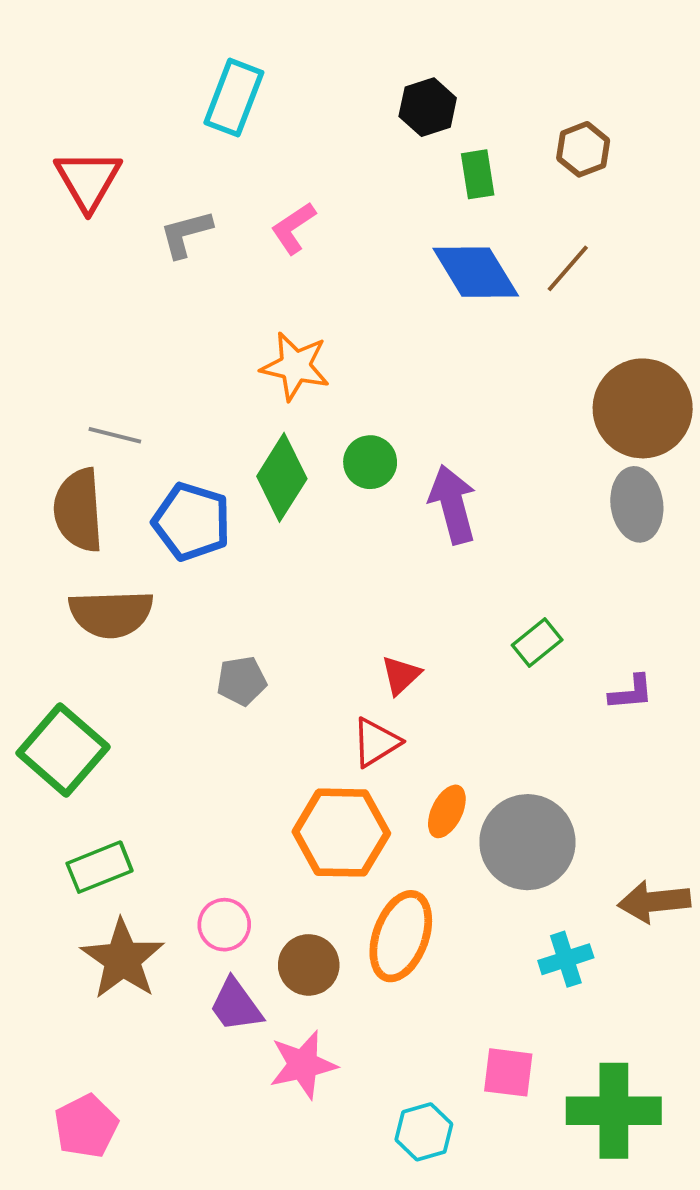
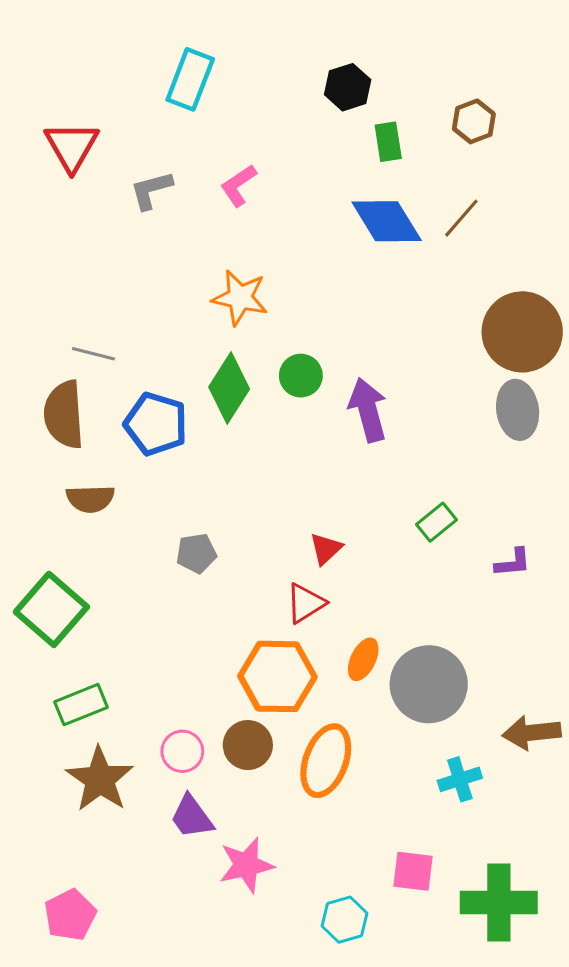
brown semicircle: (111, 614) -> (90, 499), size x0.7
brown circle: (309, 965) -> (248, 745), moved

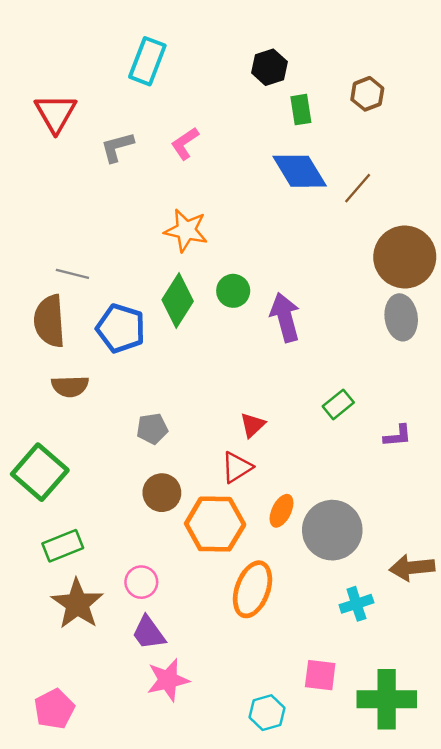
brown line: (461, 218) -> (358, 188), moved
brown circle: (248, 745) -> (162, 493), moved
pink star: (246, 865) -> (168, 680), moved

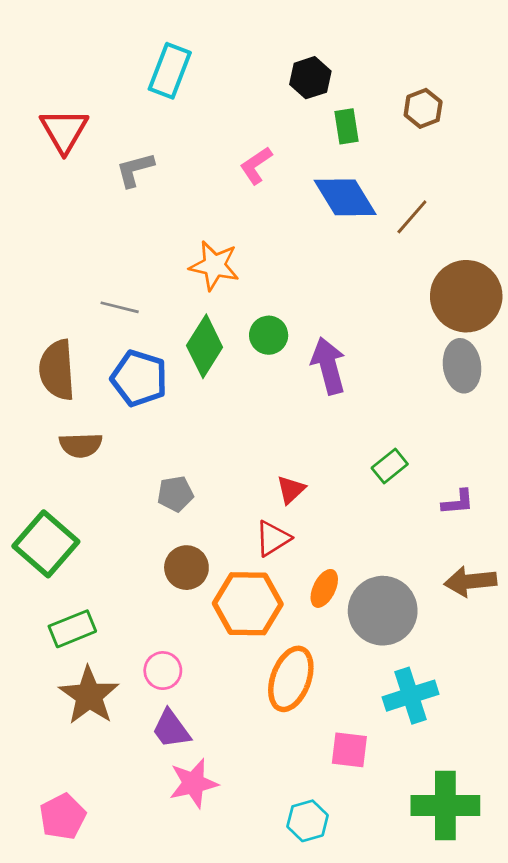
pink L-shape: (185, 143) -> (256, 165), moved
gray line: (72, 274) -> (120, 307), moved
brown arrow: (412, 568) -> (470, 581), moved
cyan cross: (356, 604) -> (411, 696), size x1.4
pink square: (320, 675) -> (349, 750), moved

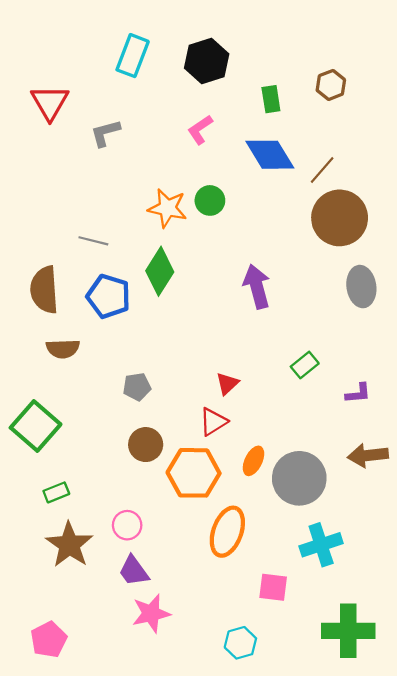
black hexagon: (310, 78) -> (207, 61), moved, size x1.4
brown circle: (466, 296) -> (340, 218), moved
green circle: (269, 335) -> (210, 200), moved
green rectangle: (72, 629) -> (56, 492), size x0.7

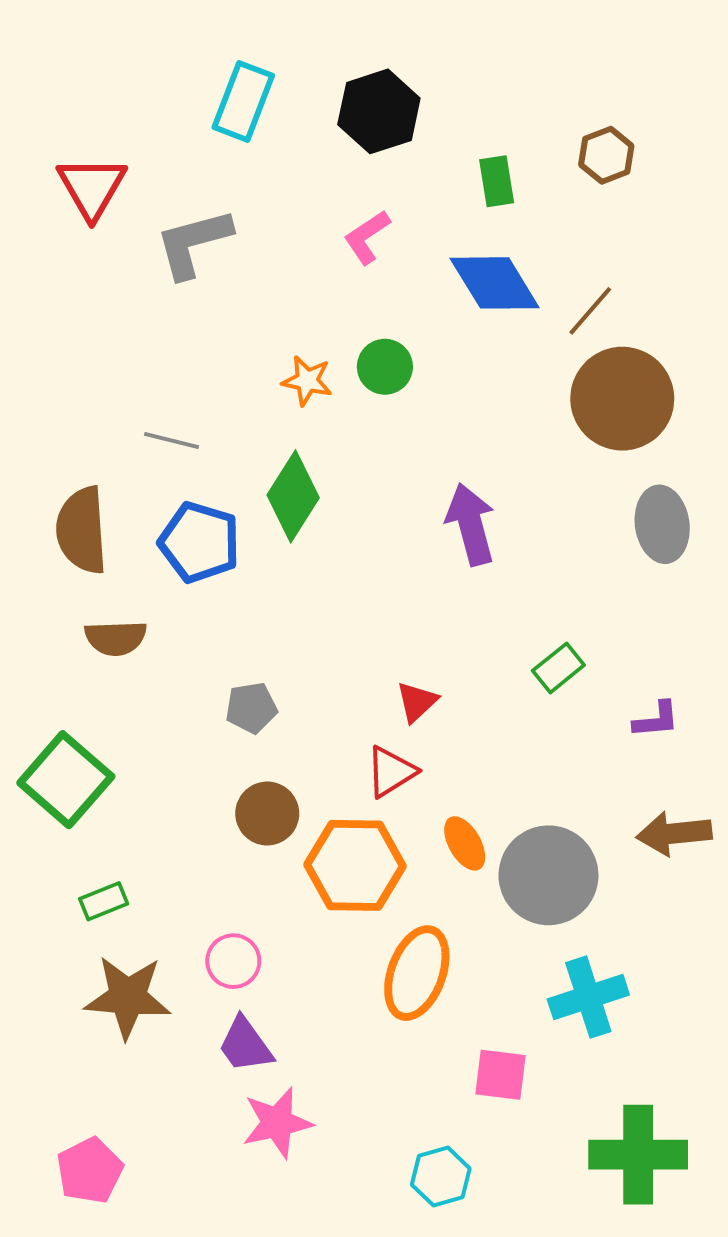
gray L-shape: (105, 133) -> (193, 243), size x1.4
orange star: (167, 208) -> (307, 381), size x0.7
orange ellipse: (253, 461) -> (465, 843), turned -56
brown star: (69, 545) -> (128, 997), turned -30

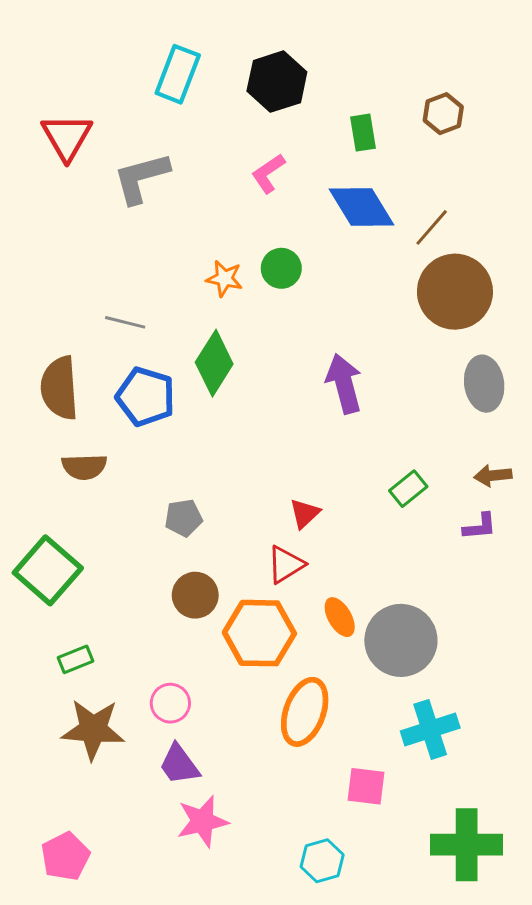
brown arrow: (674, 833) -> (493, 476), moved, size x0.7

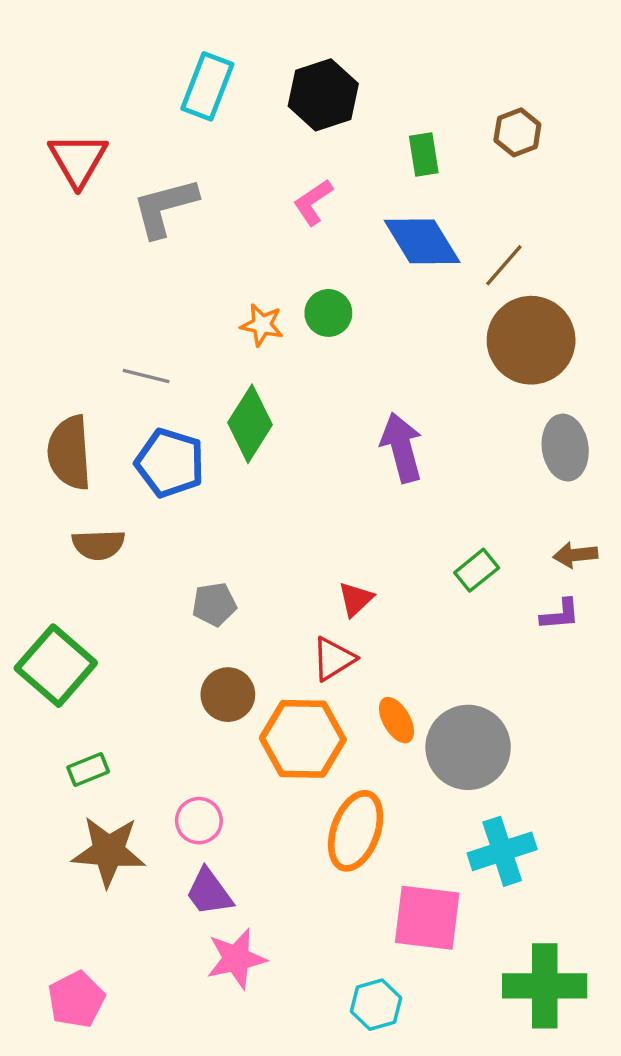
pink square: (366, 786) -> (427, 918), size x1.5

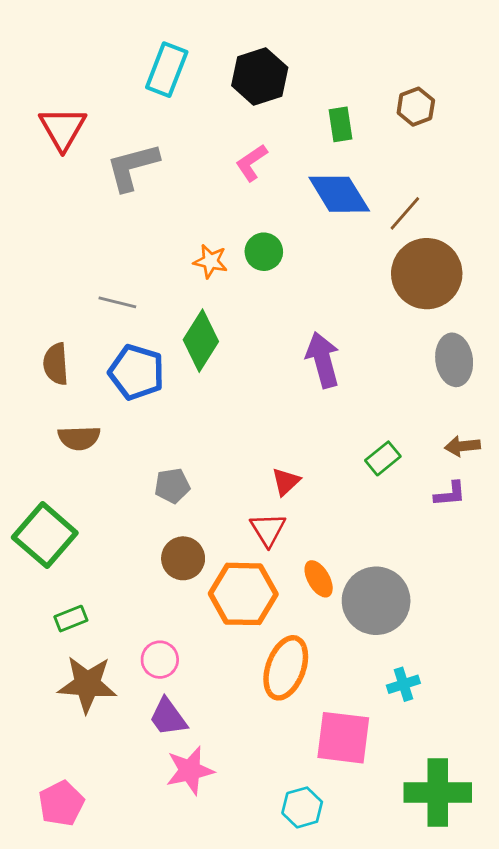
brown semicircle: (69, 453) -> (56, 364), size x0.7
red triangle: (333, 659) -> (268, 530), turned -30
cyan cross: (502, 851) -> (403, 684), size x0.6

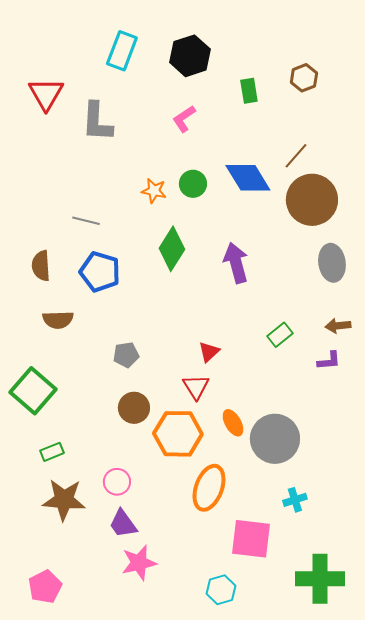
gray L-shape: (132, 167) -> (97, 122), turned -72
blue diamond: (339, 194) -> (248, 178), moved
green diamond: (201, 341) -> (172, 249), moved

